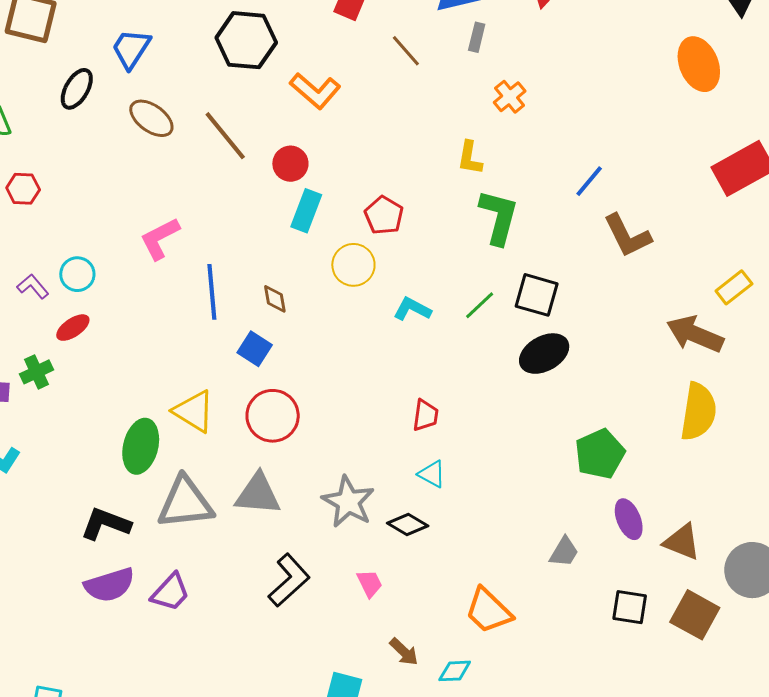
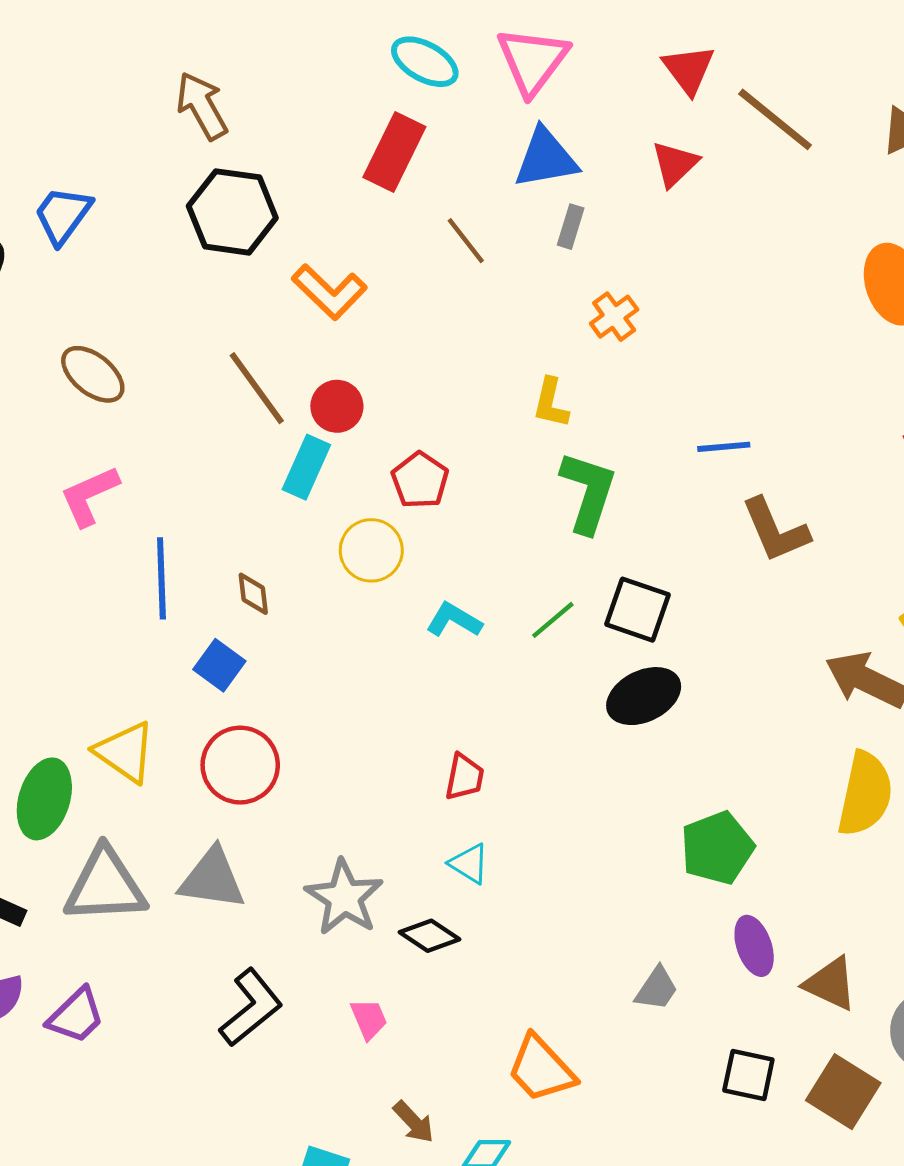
brown ellipse: (151, 118) -> (93, 374), moved
brown line: (225, 136) -> (257, 388), moved
red circle: (290, 164) -> (337, 406), moved
blue line: (589, 181) -> (724, 447), turned 42

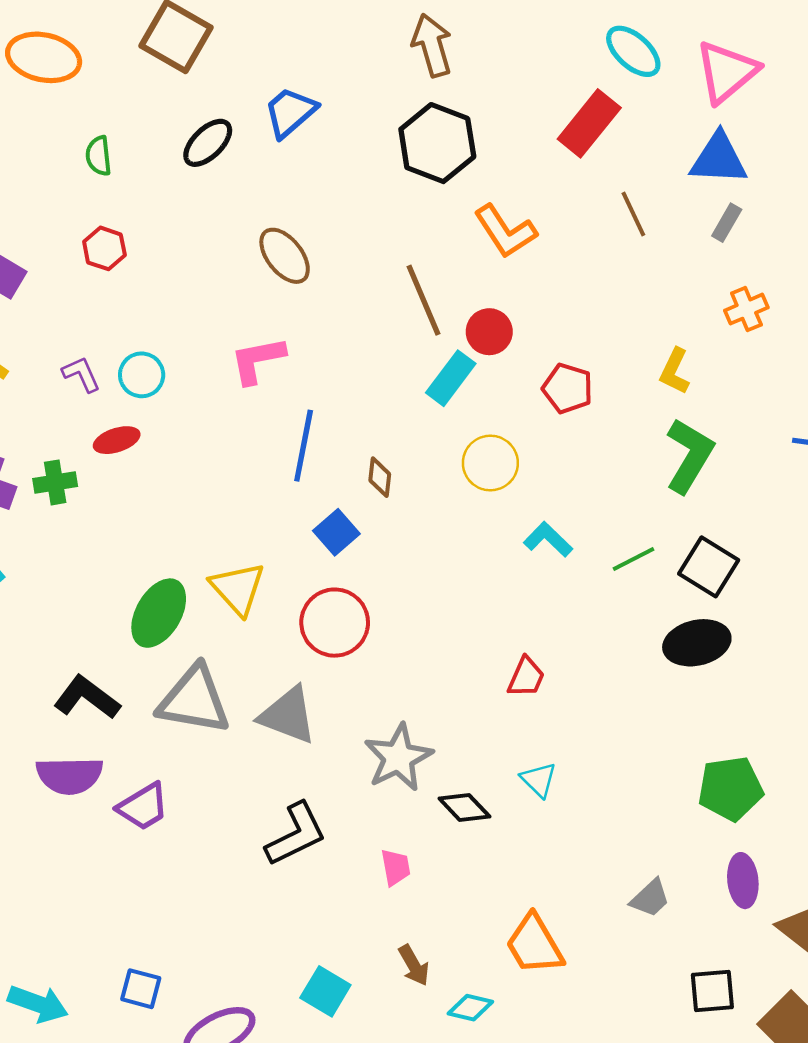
red pentagon: (420, 480) -> (568, 388), moved, turned -30
cyan triangle: (469, 864) -> (539, 780), moved
black square: (748, 1075) -> (712, 991), turned -30

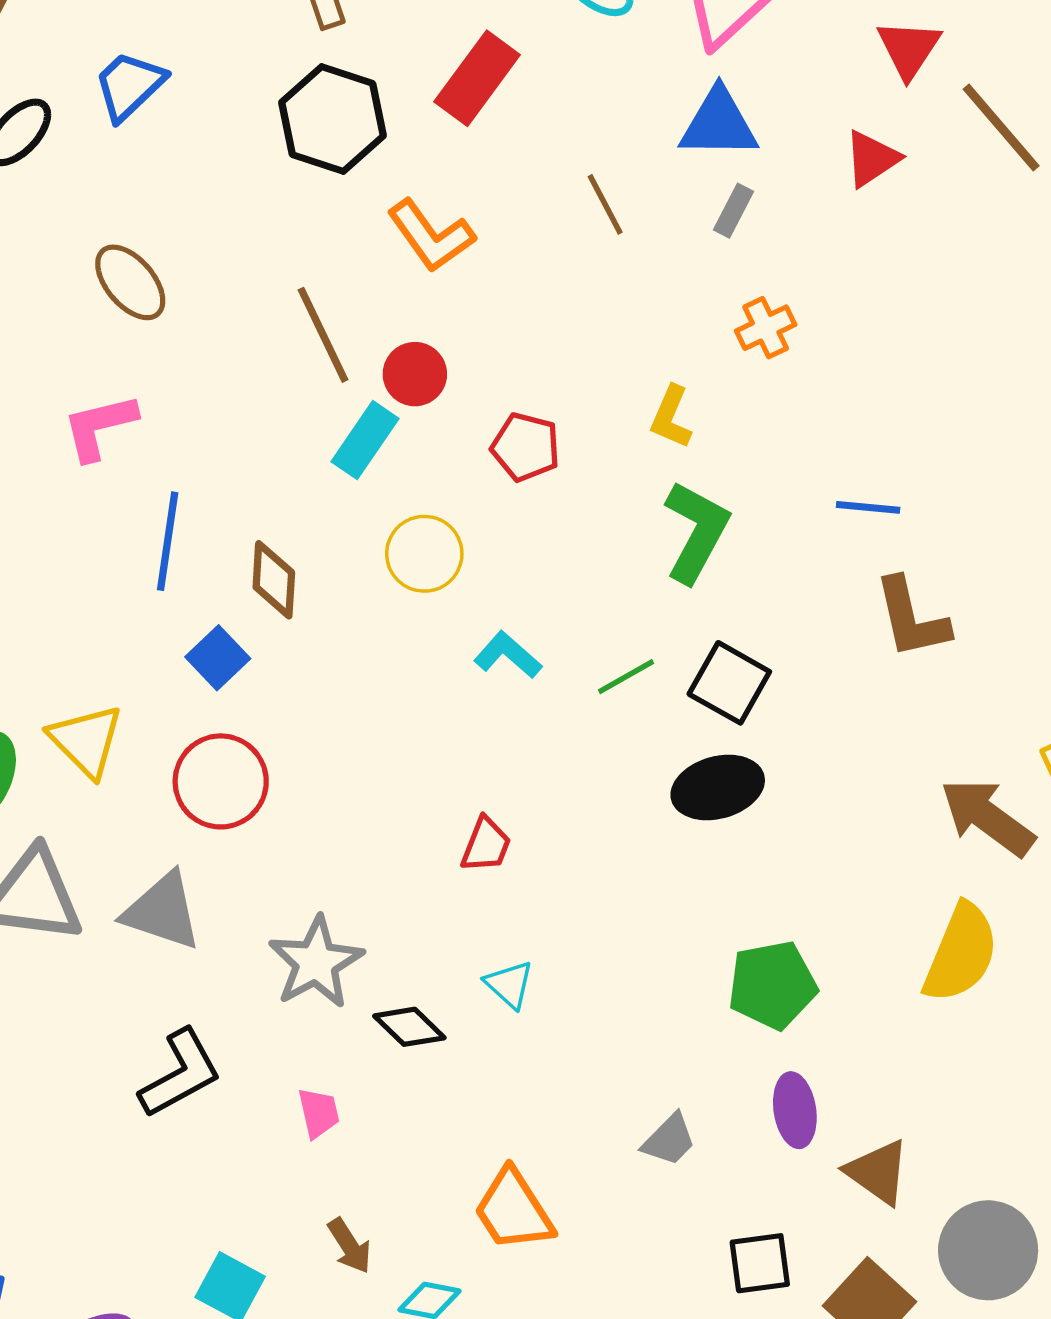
red rectangle: (589, 123) -> (477, 78), moved
brown diamond: (380, 477) -> (274, 580), size x1.4

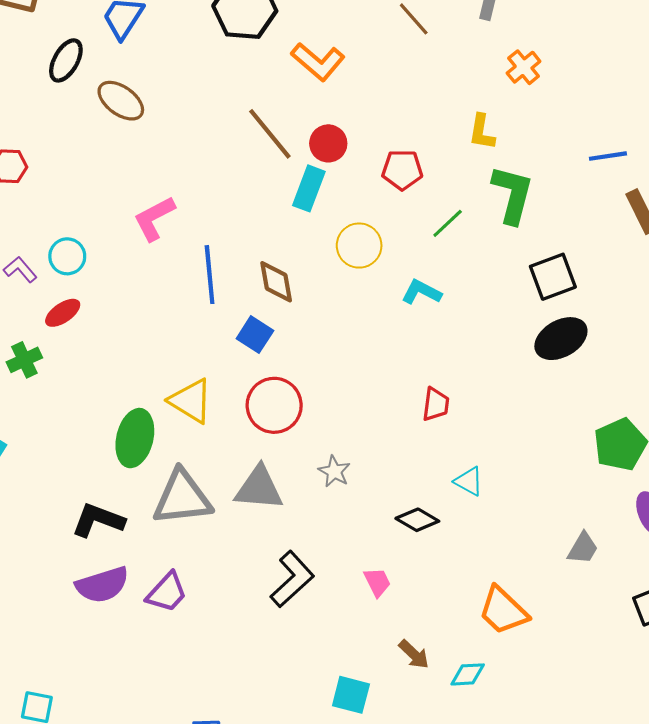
brown ellipse: (130, 282) -> (121, 101), moved
green line: (626, 677) -> (448, 223), moved
black square: (729, 683) -> (553, 277), turned -36
gray star: (316, 962) -> (334, 471), moved, size x0.6

